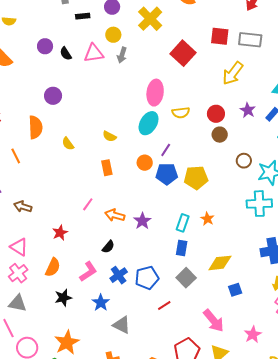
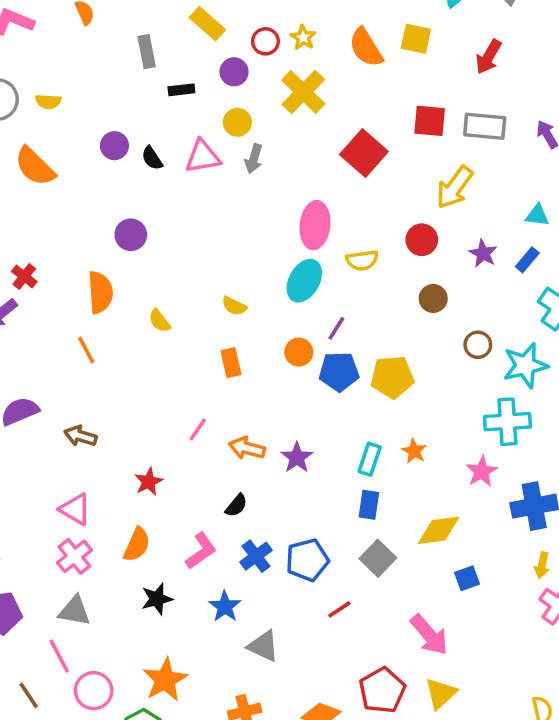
red circle: (216, 114) -> (422, 240), moved
orange line: (16, 156) -> (86, 350), moved
pink star: (253, 335) -> (482, 471), moved

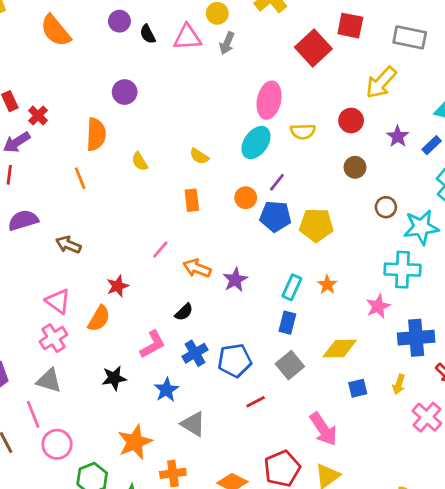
red square: (430, 121) -> (350, 26), moved
orange semicircle: (137, 545) -> (99, 319), moved
yellow arrow: (542, 565) -> (399, 384), moved
orange star: (165, 680) -> (135, 442), moved

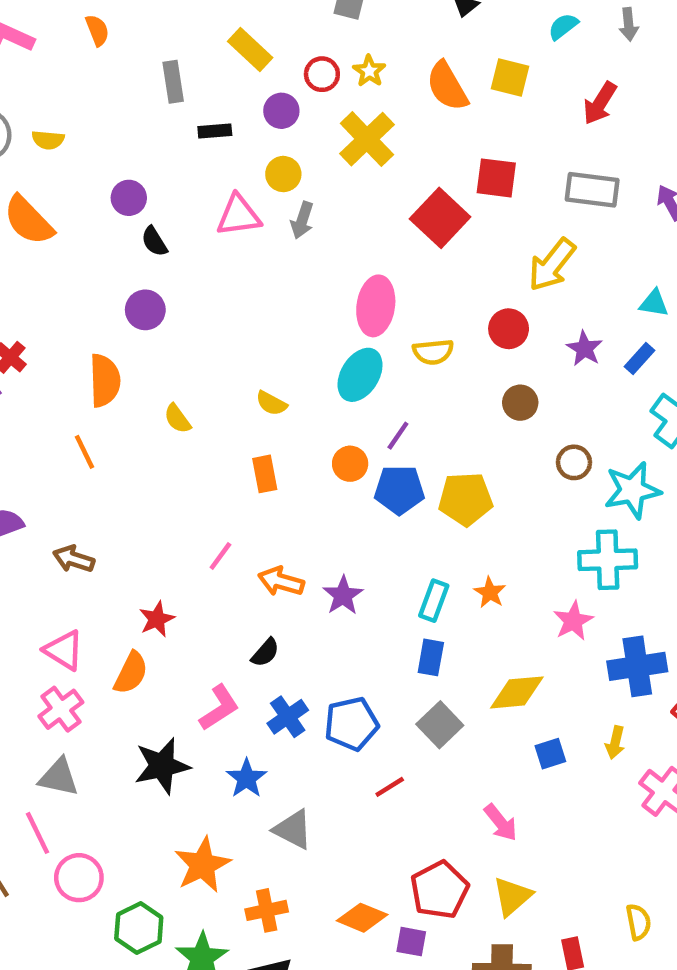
black semicircle: (148, 34) -> (154, 241), moved
black star: (114, 378) -> (162, 766), size x1.4
pink arrow: (323, 429) -> (501, 823), size x0.7

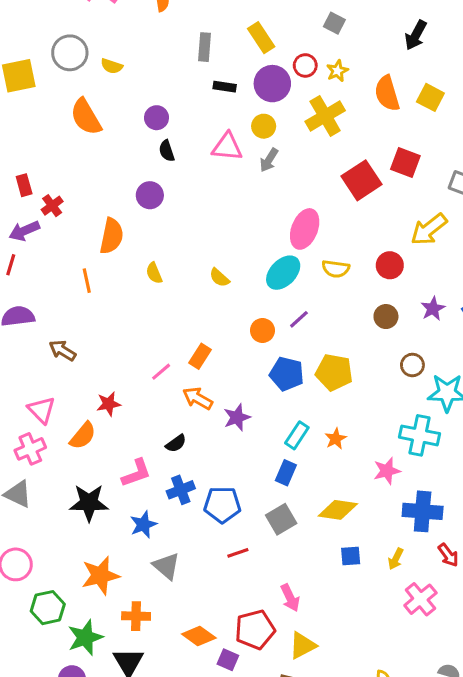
purple circle: (281, 111) -> (272, 84), size x1.5
purple star: (585, 349) -> (433, 309), moved
orange rectangle: (265, 474) -> (200, 356), moved, turned 30
blue pentagon: (399, 490) -> (287, 374), moved
pink arrow: (501, 823) -> (290, 598), moved

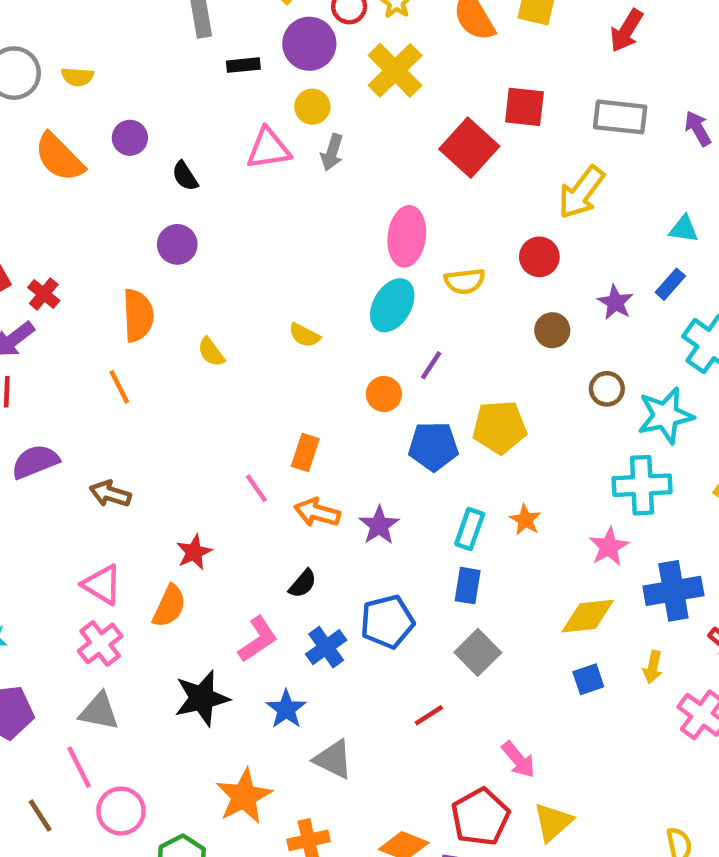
purple circle: (156, 118) -> (130, 138), moved
pink line: (161, 372) -> (256, 488), turned -70
blue pentagon: (222, 505) -> (387, 622), moved
yellow diamond: (338, 510) -> (588, 616), moved

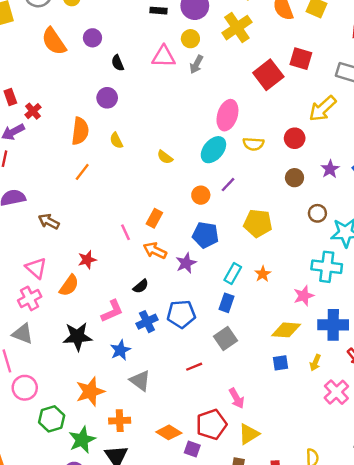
yellow semicircle: (211, 352) -> (116, 141), moved
orange line: (119, 387) -> (82, 172), moved, turned 54
blue pentagon: (433, 446) -> (205, 235), moved

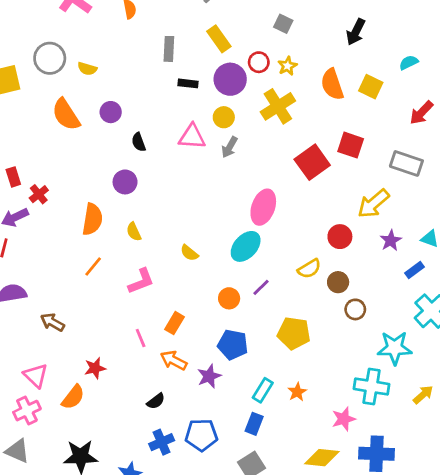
yellow semicircle: (253, 144) -> (309, 269), moved, turned -36
purple star: (330, 169) -> (391, 241), moved
brown circle: (317, 213) -> (355, 309), moved
pink L-shape: (112, 311) -> (141, 281), moved

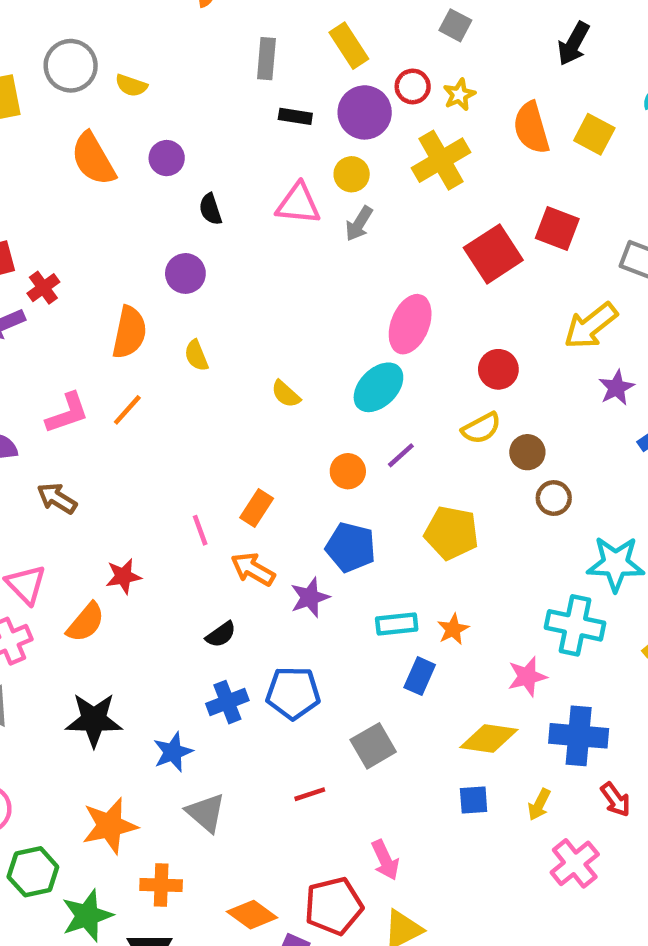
red circle: (340, 237) -> (498, 369), moved
pink L-shape: (141, 281) -> (67, 413), moved
cyan rectangle: (263, 390) -> (397, 624), turned 50
blue rectangle: (254, 424) -> (420, 676), moved

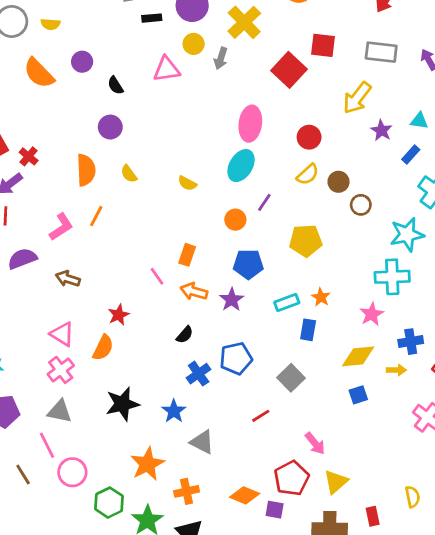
gray arrow: (359, 224) -> (221, 58), moved
blue cross: (579, 736) -> (411, 342), size x0.7
yellow arrow: (539, 805) -> (396, 370), moved, turned -102

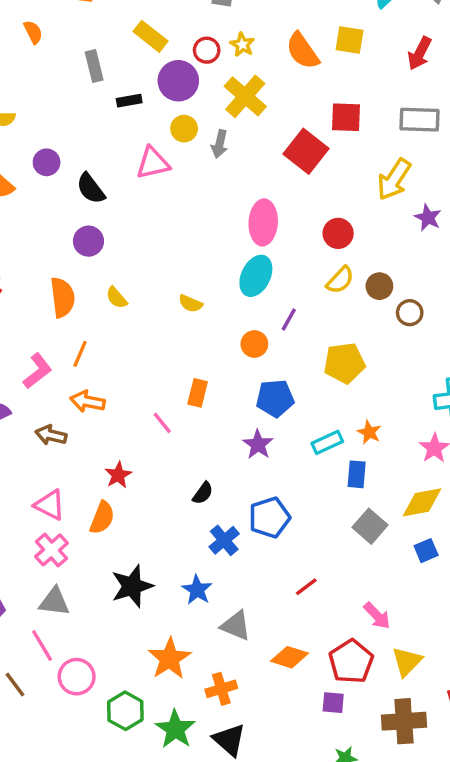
black semicircle: (115, 85) -> (91, 189), size x1.4
orange arrow: (194, 291) -> (87, 401), moved
gray square: (291, 378) -> (370, 526), moved
orange diamond: (245, 495) -> (289, 657), moved

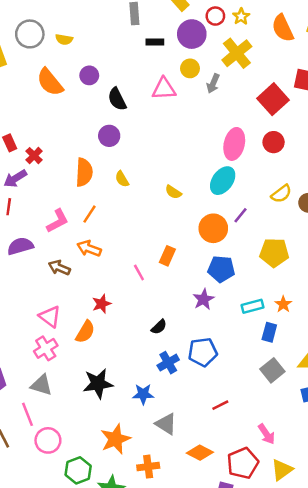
red circle: (338, 233) -> (274, 142), moved
orange circle: (254, 344) -> (213, 228), size x1.5
blue star: (197, 590) -> (143, 394), turned 30

